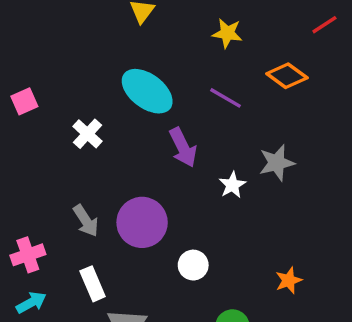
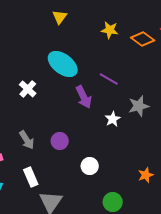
orange diamond: (287, 76) -> (143, 39), moved
purple line: (226, 98) -> (109, 79), moved
purple circle: (142, 222) -> (60, 141), size x0.6

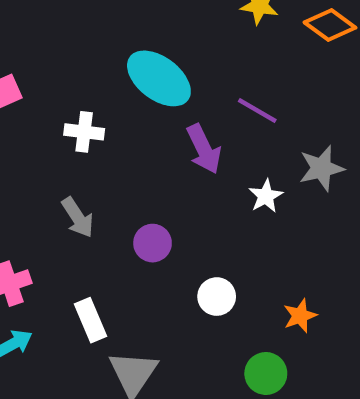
white cross: (28, 89) -> (84, 132), turned -36
gray arrow: (27, 140) -> (78, 217), moved
orange star: (146, 175) -> (300, 316), moved

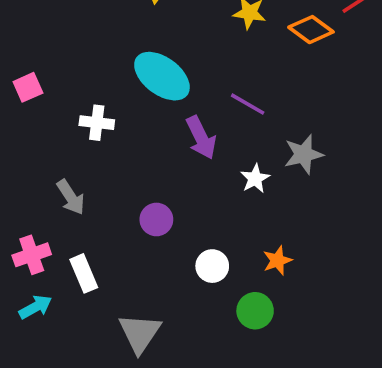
gray arrow: (78, 217) -> (71, 197), moved
orange star: (300, 316) -> (277, 260), moved
white rectangle: (91, 320) -> (84, 273), moved
green circle: (266, 373) -> (255, 311), moved

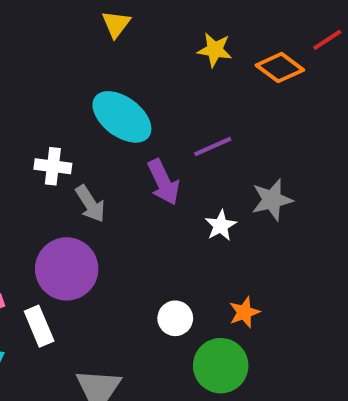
purple line: (248, 104) -> (213, 147), turned -54
gray arrow: (71, 197) -> (90, 204), moved
purple circle: (156, 219) -> (67, 269), moved, size x1.8
green circle: (255, 311) -> (221, 366), size x1.4

